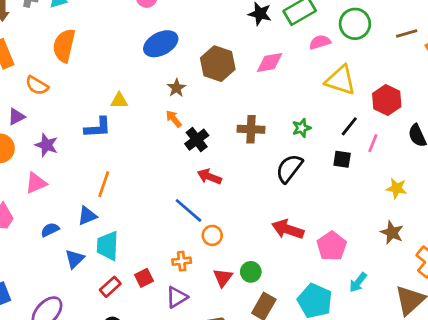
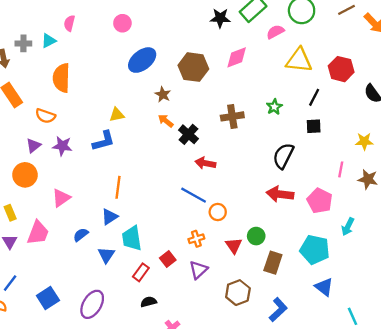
pink line: (373, 143) -> (341, 169), moved
purple star: (47, 145) -> (62, 146), moved
black semicircle: (289, 168) -> (283, 156), moved

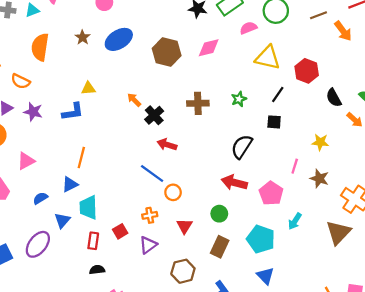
brown star: (163, 94) -> (82, 37), moved
green circle: (256, 236) -> (219, 214), moved
red rectangle: (141, 272) -> (93, 241), turned -35
purple ellipse: (92, 304) -> (38, 244), moved

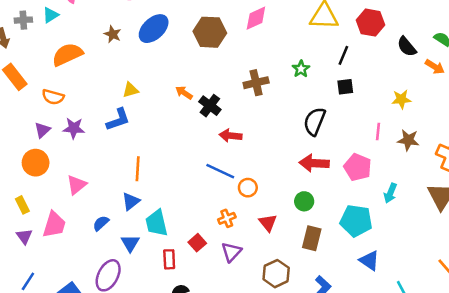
orange semicircle: (40, 47) -> (67, 54), turned 68

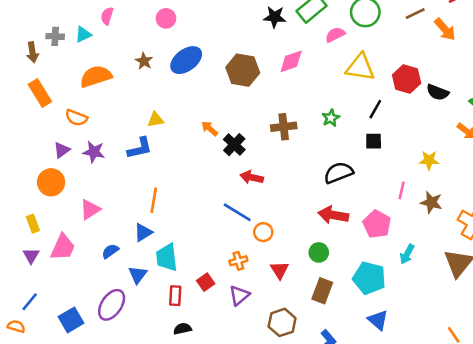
black semicircle: (407, 47) -> (438, 92), moved, turned -35
black semicircle: (315, 121) -> (339, 173), turned 40

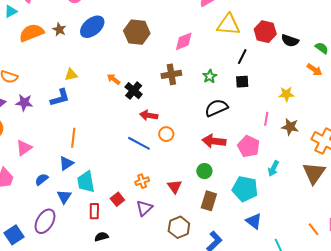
pink diamond: (291, 61) -> (184, 41), moved
orange semicircle: (96, 76) -> (32, 33), moved
green star: (331, 118) -> (210, 76), moved
orange circle: (263, 232) -> (166, 134), moved

